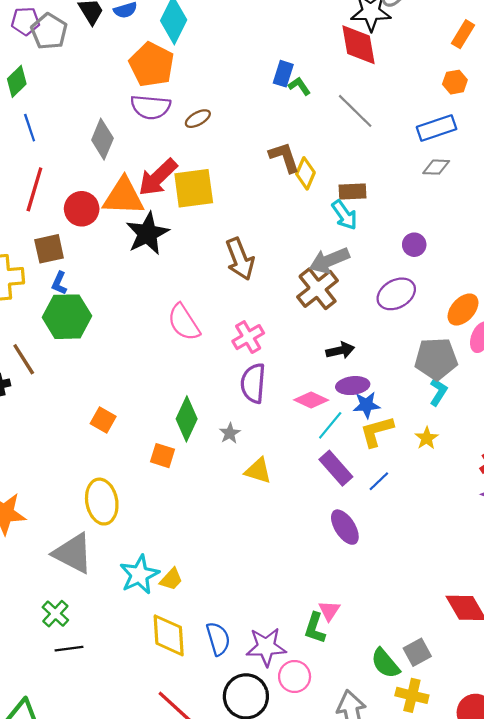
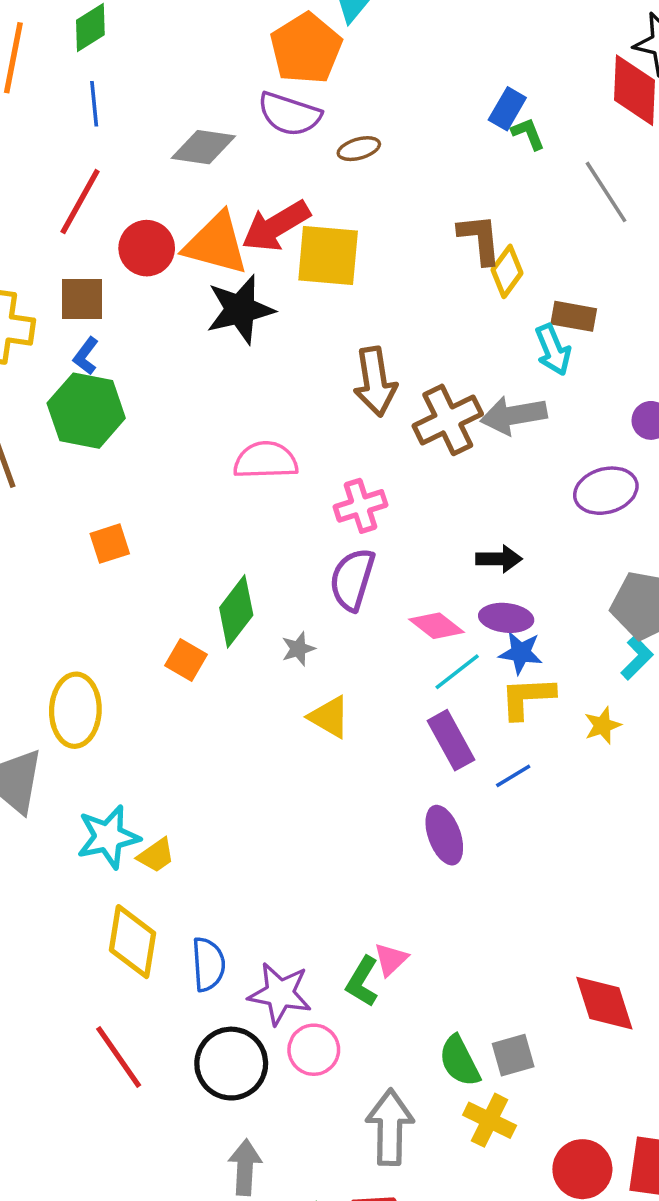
gray diamond: (102, 139) -> (203, 147), turned 63
brown cross: (318, 289) -> (448, 420), moved
pink semicircle: (184, 322) -> (266, 460), turned 108
orange square: (103, 420) -> (110, 544), moved, turned 30

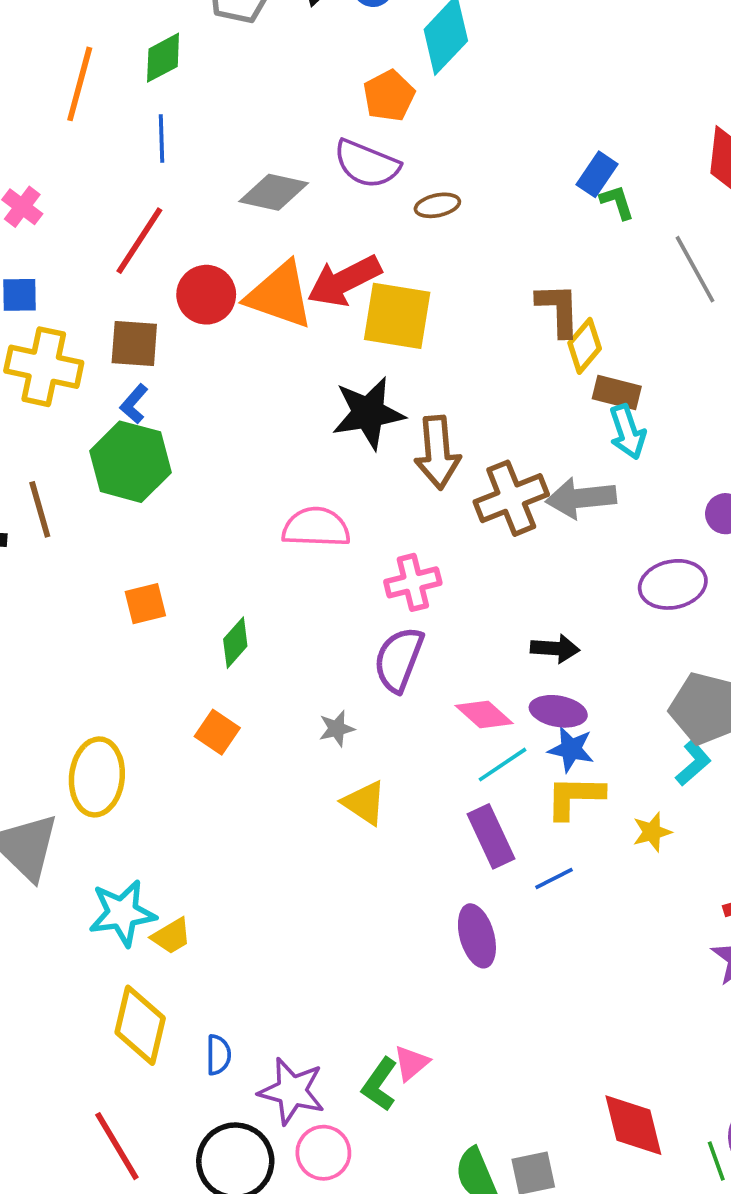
orange pentagon: (306, 48) -> (389, 96), size x0.7
black star: (240, 310) -> (368, 413), moved
brown rectangle: (574, 316) -> (617, 392), moved
green diamond: (236, 611) -> (235, 643), moved, size x0.7
blue semicircle: (208, 964) -> (218, 1055), size x0.7

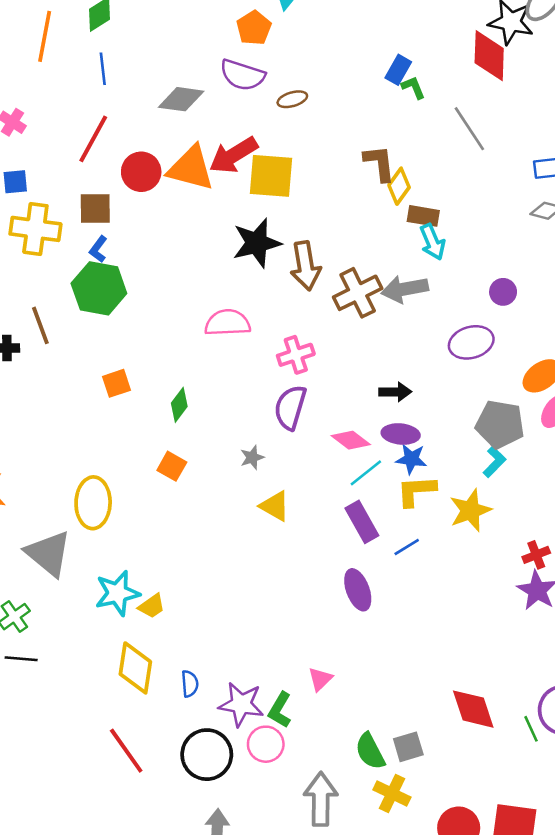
yellow star: (652, 832) -> (470, 510), size x1.6
green L-shape: (380, 1084) -> (280, 710), moved

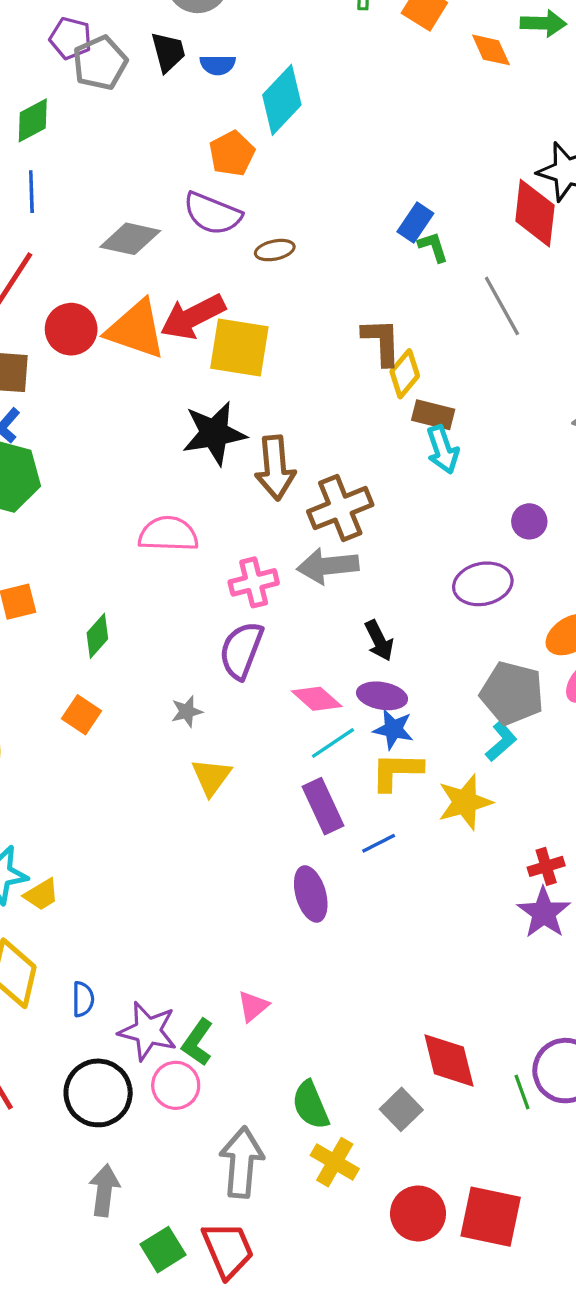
gray arrow: (405, 289) -> (328, 566), moved
black arrow: (395, 392) -> (379, 641), turned 60
yellow triangle: (275, 506) -> (211, 777), turned 32
gray square: (408, 747) -> (401, 1109), moved, turned -32

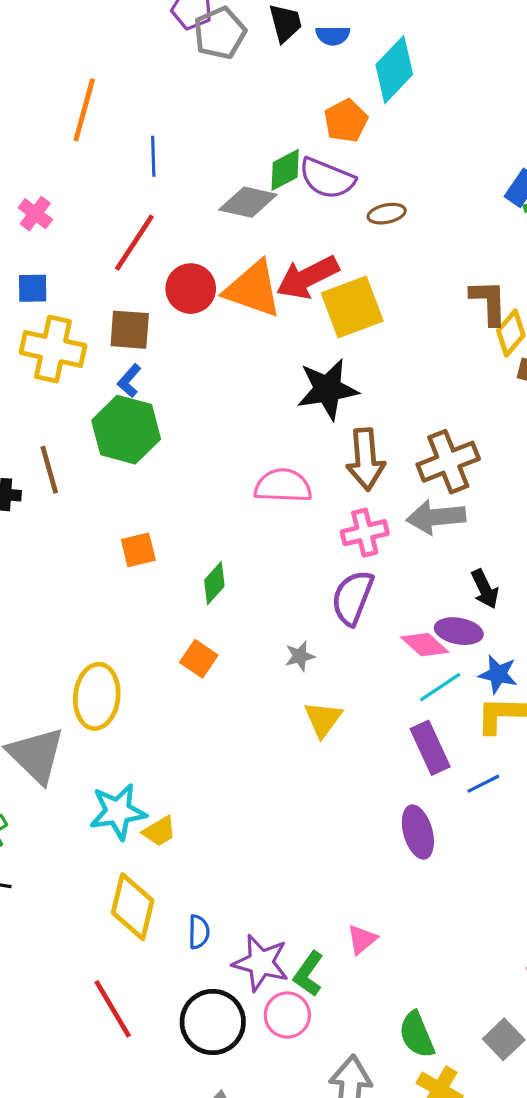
green diamond: (33, 120) -> (285, 170), moved
yellow square: (239, 347) -> (352, 307), turned -30
brown arrow: (275, 468) -> (366, 459), moved
purple ellipse: (382, 696) -> (459, 631), moved

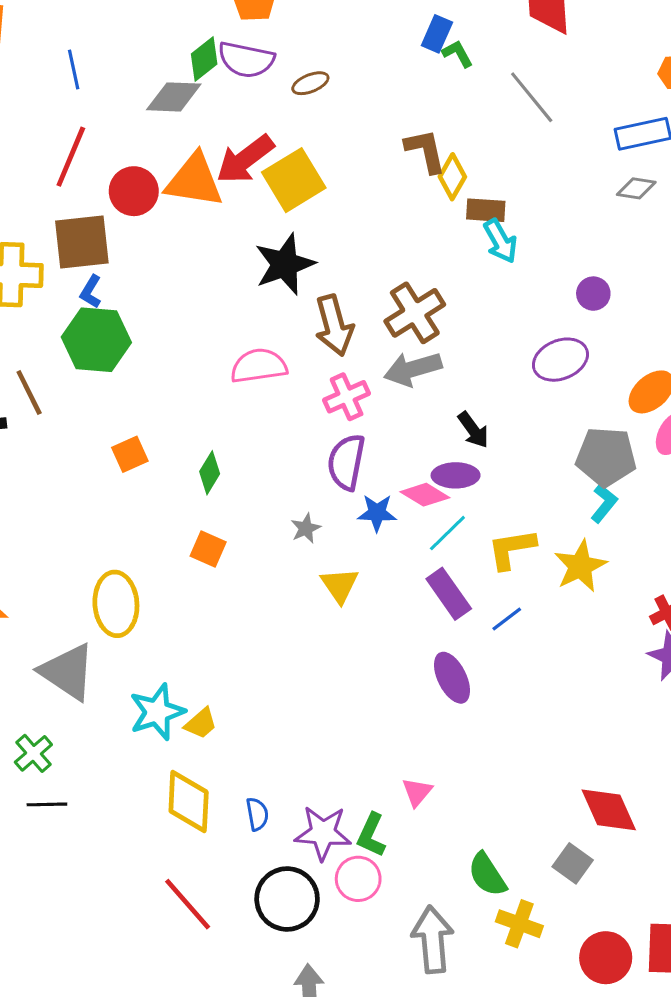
brown square: (130, 330) -> (82, 242), size x1.4
blue star: (498, 674) -> (377, 513), moved

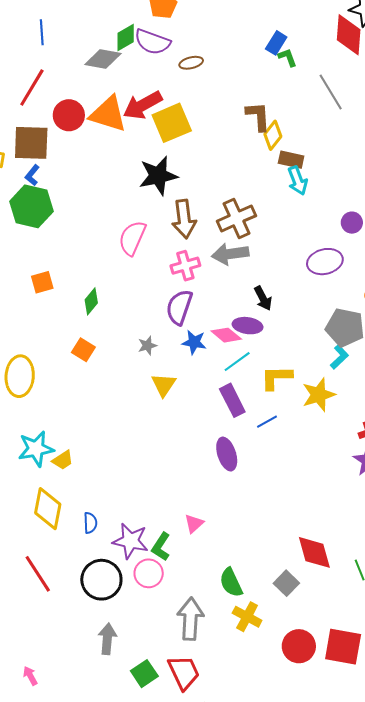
pink semicircle: (259, 366) -> (132, 238), turned -66

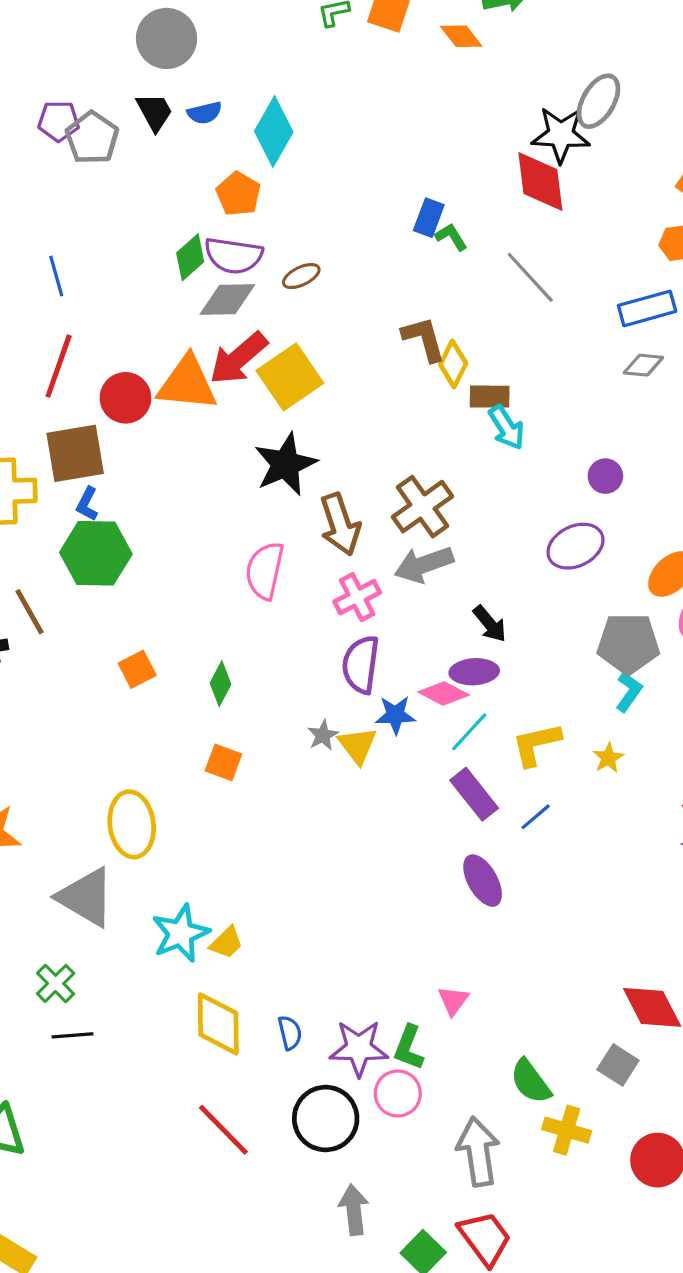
gray diamond: (103, 59) -> (227, 300), moved
yellow triangle: (164, 385) -> (357, 745), moved
yellow star: (319, 395) -> (608, 758), size x0.6

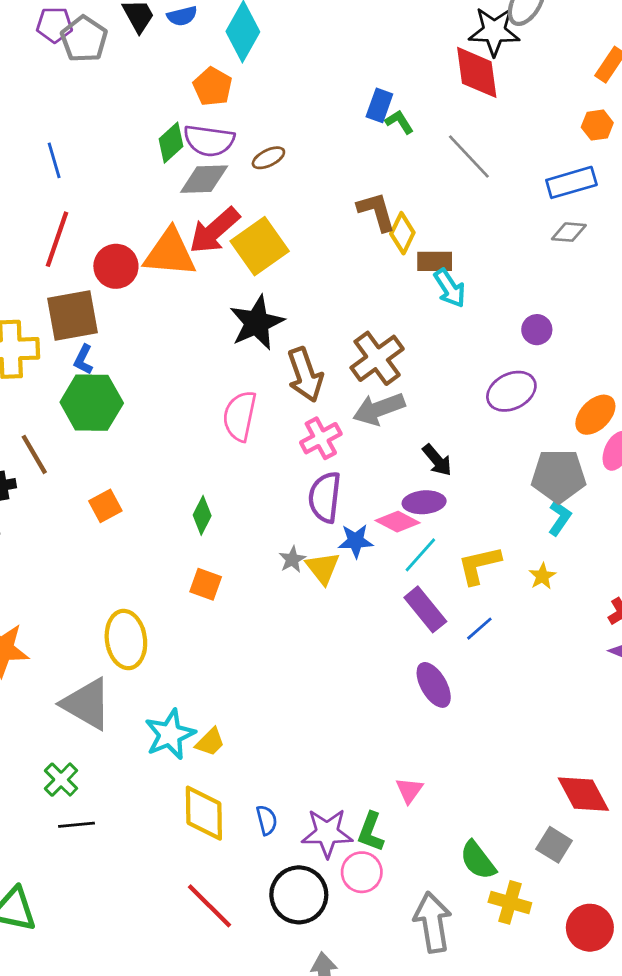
orange square: (137, 669) -> (105, 506), moved

